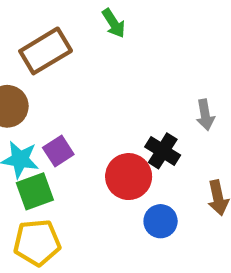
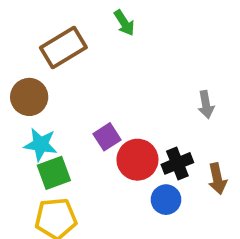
purple square: (58, 151) -> (107, 137), moved
black cross: (163, 151) -> (177, 163), moved, turned 36

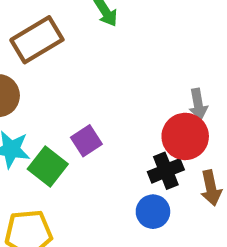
red circle: (137, 160) -> (185, 136), moved
green square: (54, 173) -> (48, 167), moved, turned -32

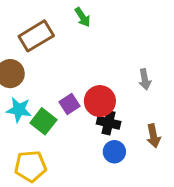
red circle: (185, 136) -> (100, 101), moved
black cross: (166, 171) -> (109, 123), moved, turned 35

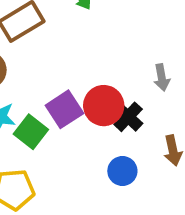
purple square: (69, 104) -> (64, 109), size x1.4
black cross: (109, 123) -> (128, 117), moved, turned 30

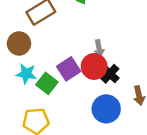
gray arrow: (162, 78) -> (99, 48), moved
blue circle: (122, 171) -> (106, 109), size x1.5

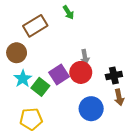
cyan star: (26, 74) -> (23, 79), turned 30
black cross: (110, 74) -> (114, 76), moved, turned 35

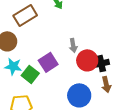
red circle: (81, 72) -> (87, 60), moved
cyan star: (23, 79) -> (13, 66), turned -30

